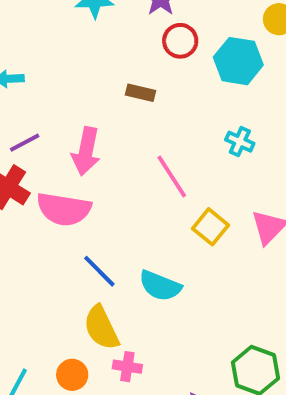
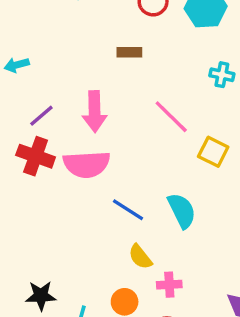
cyan semicircle: (160, 286) -> (182, 211), turned -126
yellow semicircle: (101, 328) -> (140, 257), size x0.7

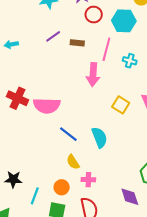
pink arrow: (95, 111) -> (93, 75), moved
purple line: (41, 116) -> (53, 36), moved
pink line: (171, 117) -> (106, 49), moved, turned 55

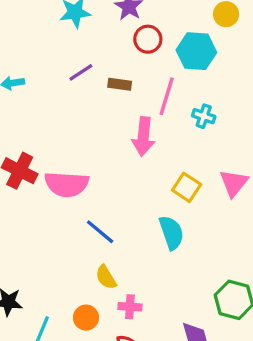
cyan semicircle: (99, 137) -> (171, 233), moved

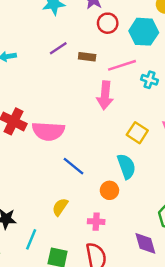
pink line: (167, 96) -> (122, 65), turned 56
yellow semicircle: (106, 277) -> (60, 207), moved, turned 66
orange circle: (86, 318) -> (109, 190), moved

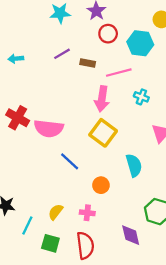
cyan cross: (150, 80) -> (141, 97), moved
yellow square: (137, 133) -> (103, 133), moved, size x1.4
cyan semicircle: (126, 166) -> (134, 165), moved
yellow semicircle: (60, 207) -> (56, 212), moved

